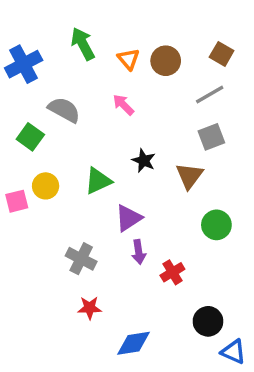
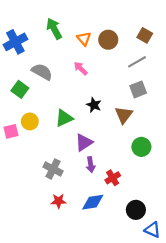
blue diamond: (134, 343) -> (93, 202), moved

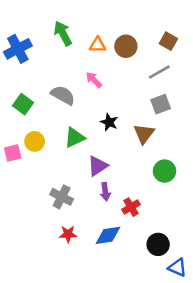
orange triangle: (84, 39) -> (98, 45), turned -48
gray semicircle: (42, 72) -> (63, 95), moved

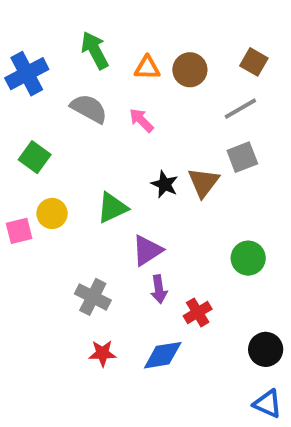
gray semicircle: (63, 95) -> (89, 109), moved
brown triangle: (144, 134) -> (203, 182), moved
black circle: (158, 244) -> (266, 349), moved

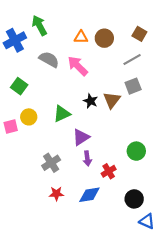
green arrow: (95, 50) -> (39, 25), moved
pink arrow: (141, 120) -> (78, 66), size x1.5
green circle: (248, 258) -> (136, 151), moved
gray cross: (93, 297) -> (51, 163), turned 30
black circle: (266, 349) -> (134, 199), moved

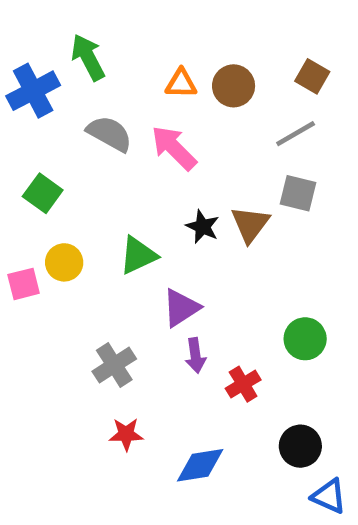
gray square: (133, 86) -> (298, 193), turned 35
blue diamond: (89, 195) -> (200, 465), moved

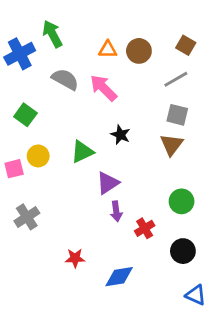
brown triangle: (250, 224) -> (172, 145), moved
gray cross: (114, 365) -> (27, 217), moved
black circle: (300, 446) -> (183, 251), moved

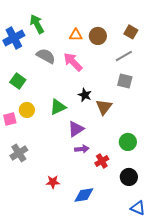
brown triangle: (172, 145) -> (104, 107), moved
purple arrow: (116, 211) -> (82, 149), turned -88

